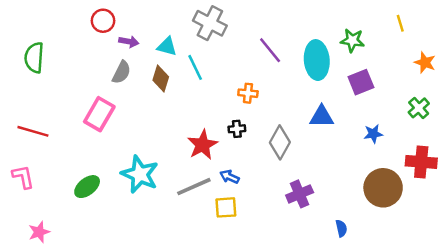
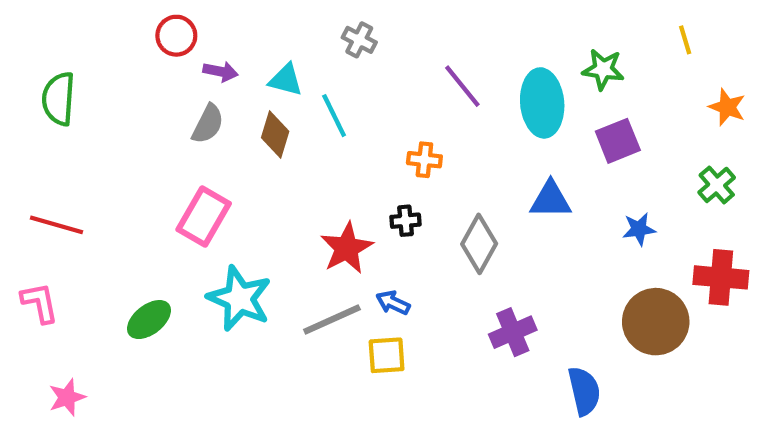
gray cross: (210, 23) -> (359, 40), size x0.6
pink rectangle: (99, 114) -> (204, 216), moved
blue semicircle: (341, 228) -> (584, 391), size x1.6

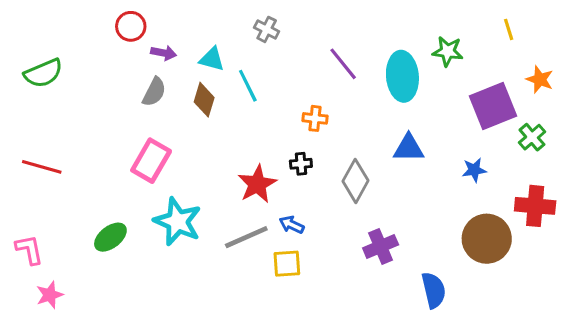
green semicircle: (59, 99) -> (43, 73), turned -117
purple square: (618, 141) -> (493, 106), moved, size x1.4
pink L-shape: (40, 303) -> (29, 250), moved

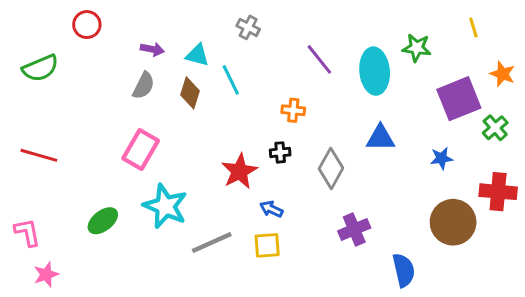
red circle: (131, 26) -> (87, 25), moved
gray line: (246, 237) -> (212, 243), moved

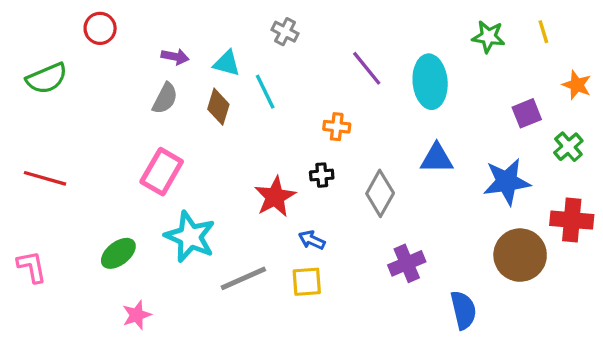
green star: (417, 48) -> (488, 37), moved
purple square: (459, 99) -> (527, 113), size x0.6
blue star: (441, 158) -> (507, 182), size x1.8
pink star: (46, 275) -> (137, 315), moved

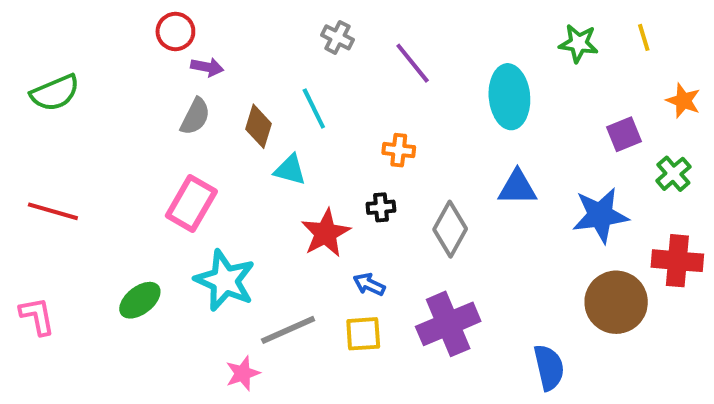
red circle: (100, 28) -> (175, 31), moved
cyan triangle: (227, 63) -> (290, 170), moved
purple line: (367, 68) -> (413, 63), moved
purple cross: (407, 263) -> (448, 324), moved, size x1.4
pink star: (137, 315) -> (243, 373), moved

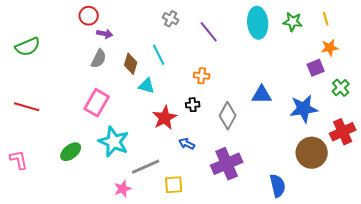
cyan ellipse: (509, 97) -> (258, 23), moved
orange star: (683, 101) -> (330, 48), moved, turned -30
red cross: (677, 261) -> (343, 132), turned -30
yellow square: (363, 334) -> (174, 185), moved

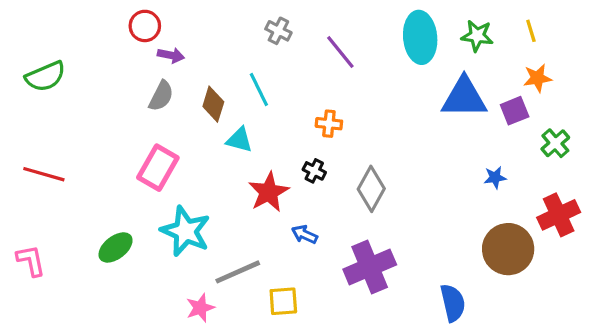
blue triangle: (262, 95) -> (464, 98), moved, size x1.4
black cross: (193, 105) -> (314, 171), turned 32
blue star: (304, 109) -> (495, 177), size x0.5

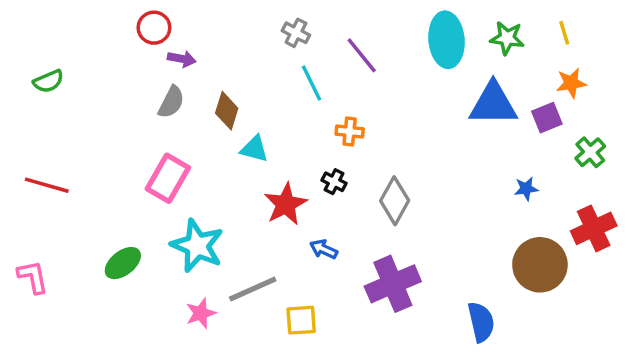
green semicircle: (45, 76) -> (48, 81), size x0.7
cyan line: (259, 89) -> (311, 83), moved
pink star: (200, 308) -> (201, 313), moved

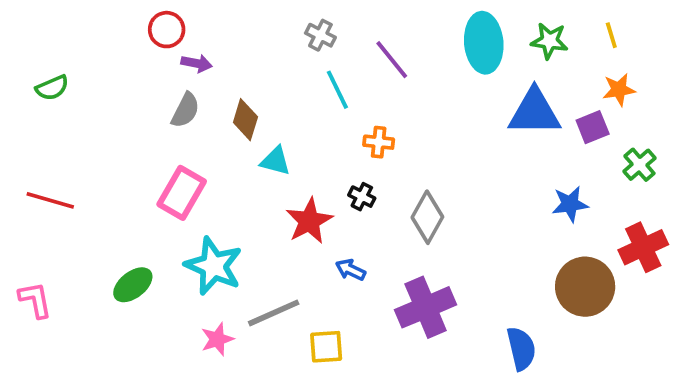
blue star: (526, 189) -> (570, 204), size x1.4

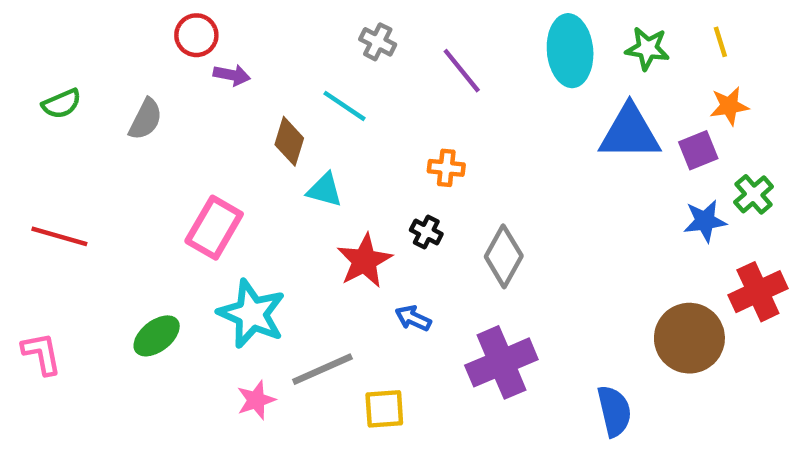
cyan line: (337, 90) -> (345, 106), moved, turned -30
gray semicircle: (185, 110) -> (146, 119), moved
blue star: (570, 204) -> (705, 221), moved

